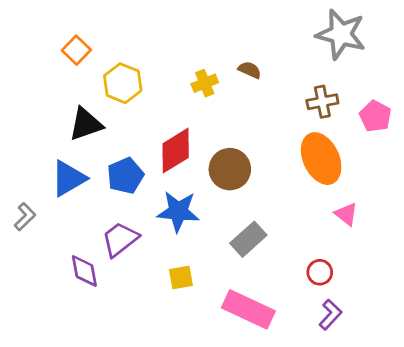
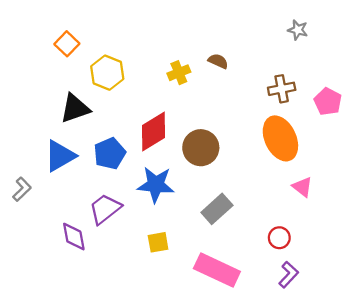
gray star: (341, 34) -> (298, 30), size x0.5

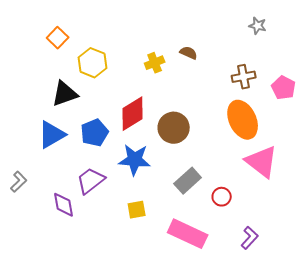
pink triangle: (302, 187) -> (262, 162), size x1.8
gray L-shape: (22, 189) -> (19, 182), moved
red circle: (279, 238) -> (222, 197), moved

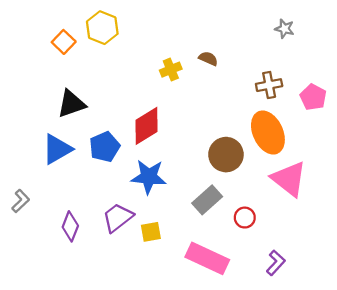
yellow hexagon: (93, 63) -> (102, 28), moved
brown circle: (174, 128) -> (226, 155), moved
purple trapezoid: (91, 181) -> (118, 218), moved
purple diamond: (64, 205) -> (70, 226), turned 32

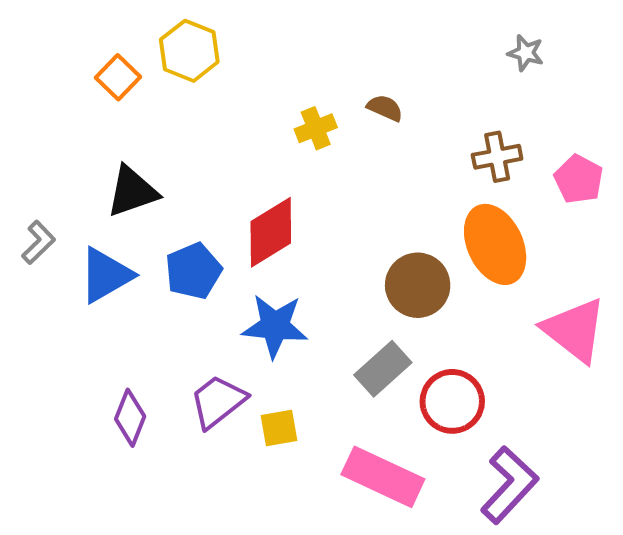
pink triangle: (289, 179) -> (575, 330), moved
gray L-shape: (21, 201) -> (38, 242), moved
red circle: (245, 218) -> (452, 401), size x1.6
purple L-shape: (276, 263) -> (509, 485), size x1.6

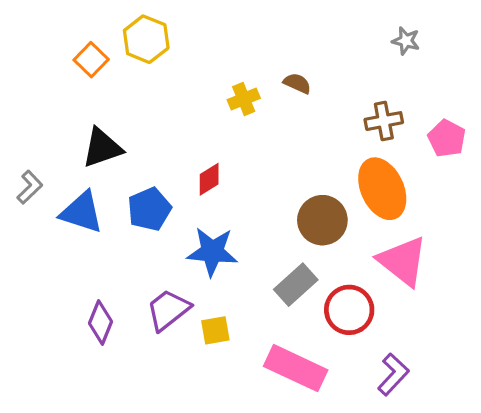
red diamond: (271, 232) -> (209, 179), size x0.6
blue triangle: (106, 275) -> (82, 212), turned 48
pink triangle: (575, 330) -> (403, 261), moved
purple L-shape: (509, 485) -> (393, 374), size x0.7

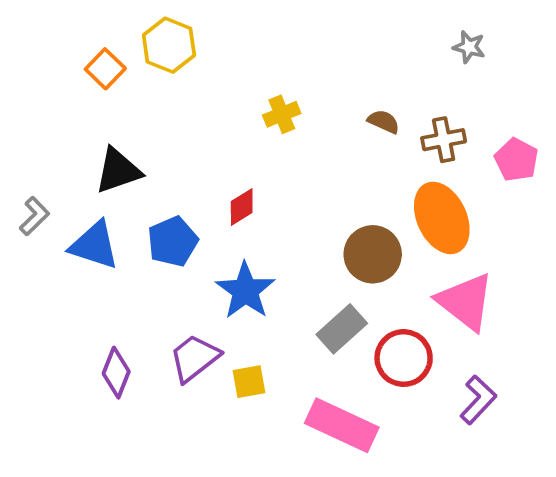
brown semicircle: (297, 83) -> (384, 122), moved
blue star: (212, 252) -> (245, 291), turned 30
purple L-shape: (393, 374) -> (478, 400), moved

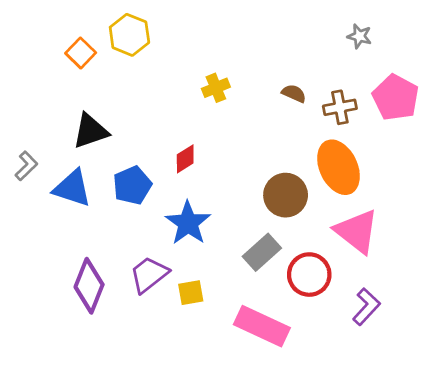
pink pentagon: (516, 160) -> (396, 98), moved, size x1.4
purple diamond: (116, 373) -> (89, 286), size x1.4

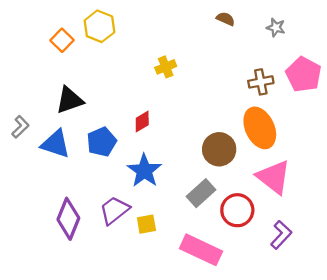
brown semicircle: (294, 93) -> (226, 19), moved

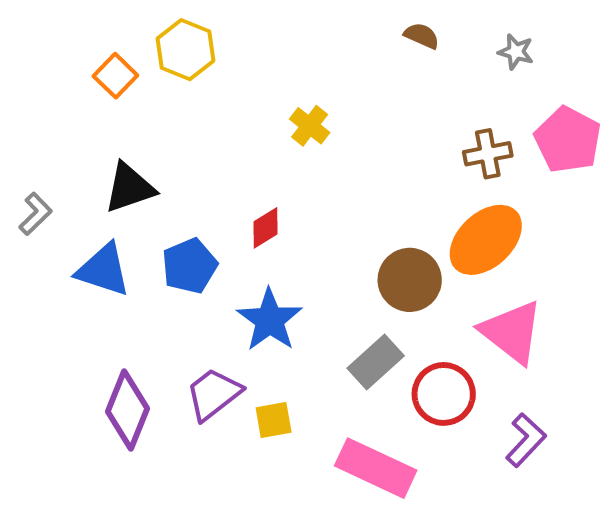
yellow cross: (166, 67) -> (310, 126), turned -30
gray L-shape: (20, 127) -> (35, 214), moved
orange ellipse: (260, 128) -> (486, 240), turned 72

